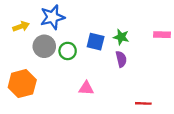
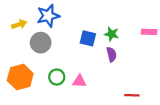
green circle: (68, 51) -> (57, 77), moved

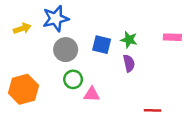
gray circle: (41, 43) -> (66, 50), moved
green circle: (57, 77) -> (73, 79), moved

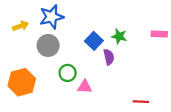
blue square: (102, 45) -> (94, 41), turned 30
gray circle: (66, 50) -> (48, 45), moved
purple semicircle: (129, 63) -> (109, 57), moved

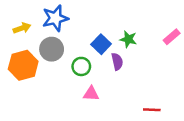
pink rectangle: (159, 34) -> (172, 37), turned -42
green circle: (68, 73) -> (81, 66), moved
orange hexagon: (22, 82) -> (23, 65), moved

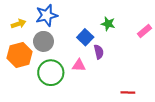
green star: (128, 39) -> (108, 24), moved
green circle: (81, 66) -> (51, 73), moved, size x1.6
pink triangle: (91, 94) -> (79, 65), moved

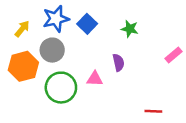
yellow arrow: (18, 24) -> (22, 29), turned -32
pink rectangle: (145, 31) -> (173, 55), moved
blue square: (85, 37) -> (87, 24), moved

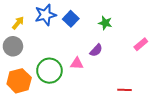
gray circle: (52, 50) -> (13, 46), moved
purple semicircle: (118, 63) -> (96, 50), turned 56
orange hexagon: (23, 66) -> (19, 81), moved

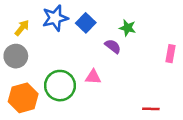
pink rectangle: (141, 44) -> (171, 54), turned -40
purple semicircle: (96, 50) -> (113, 46), moved, turned -96

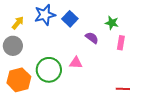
green star: (128, 28) -> (112, 23), moved
pink rectangle: (171, 54) -> (121, 43), moved

